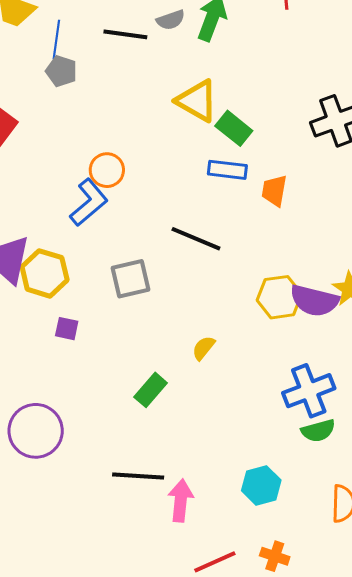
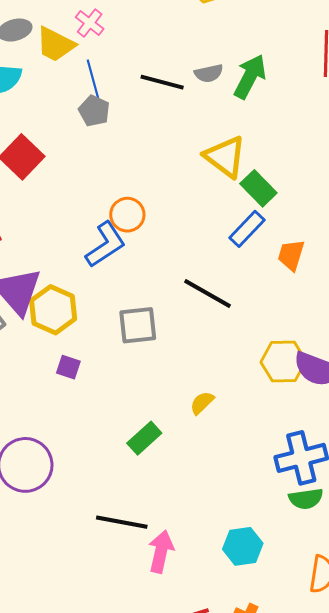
blue line: (56, 39) -> (93, 79), turned -30
blue rectangle: (227, 170) -> (247, 229), turned -60

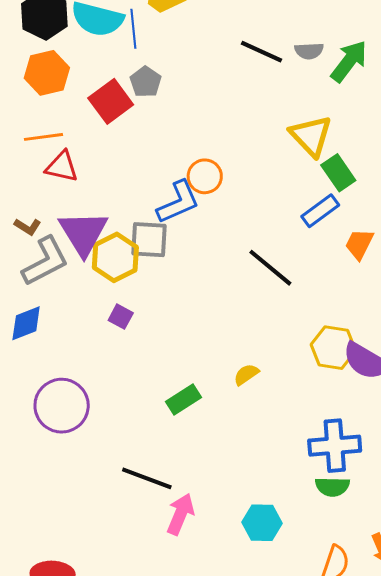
blue line: (93, 79) -> (133, 29), moved
gray pentagon: (94, 111) -> (146, 82), moved
gray square: (138, 325) -> (149, 240), moved

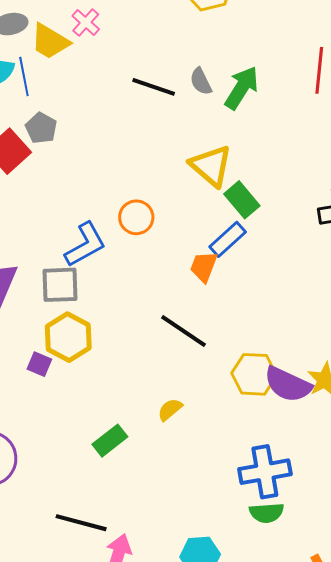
gray semicircle: (309, 51) -> (201, 81), turned 72
orange circle: (205, 176) -> (136, 217), moved
orange trapezoid: (359, 244) -> (204, 267), moved
yellow hexagon: (115, 257) -> (68, 337), moved
black line: (270, 268) -> (184, 331), moved

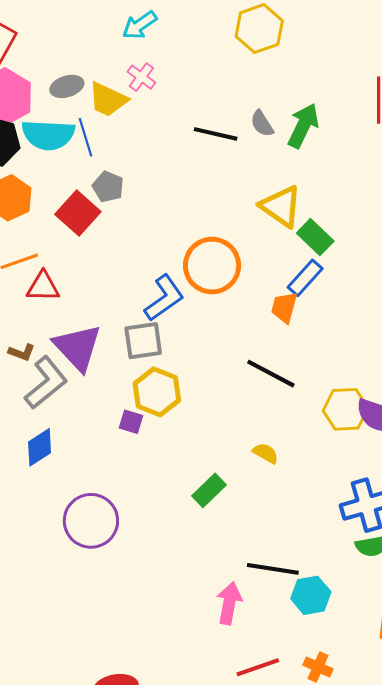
orange circle: (136, 217) -> (212, 266), size x1.6
yellow semicircle: (170, 410) -> (266, 453), turned 76
black line: (81, 523) -> (273, 569), moved

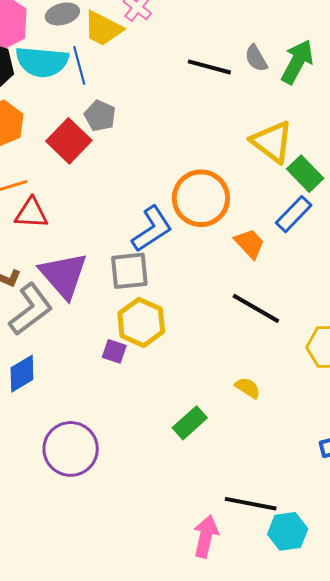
orange trapezoid: (284, 307) -> (250, 244), moved, turned 120

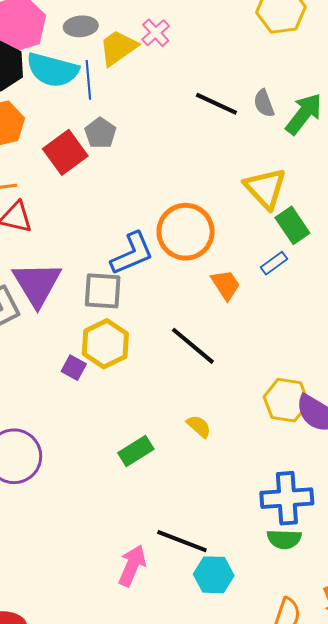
yellow trapezoid: (103, 29) -> (118, 48), turned 108
blue rectangle: (294, 214) -> (274, 263), size x0.7
black line: (256, 308) -> (193, 346), moved

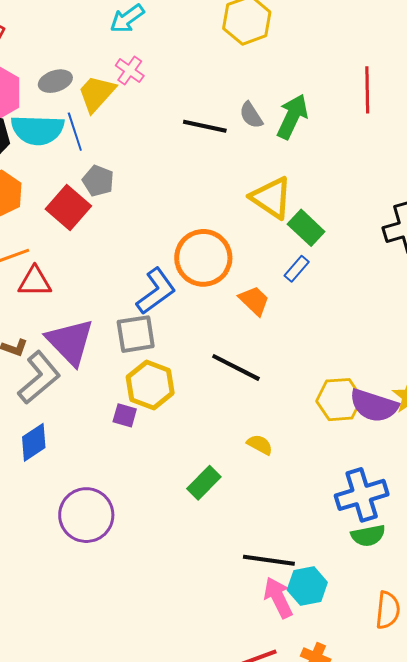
pink arrow: (132, 566) -> (278, 598), moved, turned -36

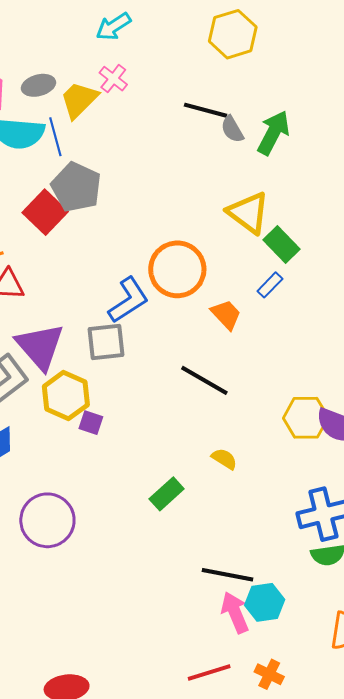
black line: (205, 126) -> (206, 110), moved
gray pentagon: (98, 181) -> (76, 187), size x1.6
yellow hexagon: (150, 385) -> (66, 396), moved

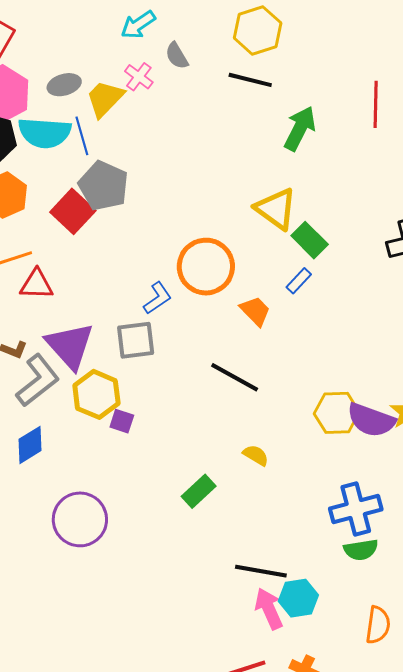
black line: (206, 110) -> (250, 80), moved
gray semicircle: (232, 129) -> (177, 56), moved
blue L-shape: (128, 300) -> (157, 298), size x0.7

